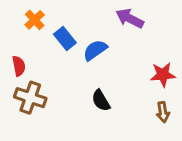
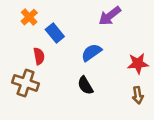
purple arrow: (130, 18) -> (110, 16), turned -65
blue semicircle: (95, 50) -> (91, 52), moved
red semicircle: (19, 66) -> (39, 56), moved

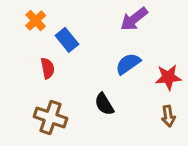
blue semicircle: (91, 52) -> (128, 64), moved
brown cross: (26, 83) -> (51, 118), moved

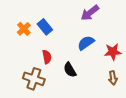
orange cross: (36, 21) -> (24, 29), moved
red semicircle: (48, 68) -> (47, 57), moved

